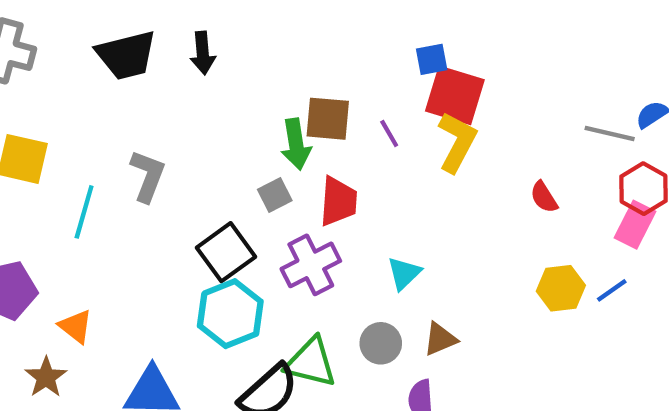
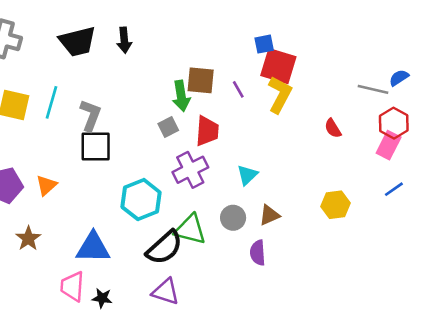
cyan line: (84, 212) -> (52, 102), moved
black square: (226, 252) -> (96, 146), moved, turned 36
yellow hexagon: (561, 288) -> (335, 205), moved
blue line: (612, 290) -> (394, 189), moved
orange triangle: (76, 326) -> (46, 185), moved, turned 40

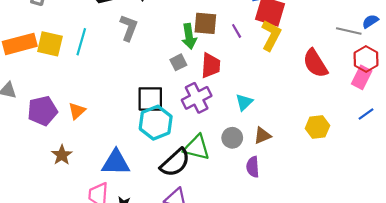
gray L-shape: (90, 115) -> (129, 28), moved
red semicircle: (333, 128) -> (315, 63), size x1.8
black square: (96, 146) -> (150, 99), moved

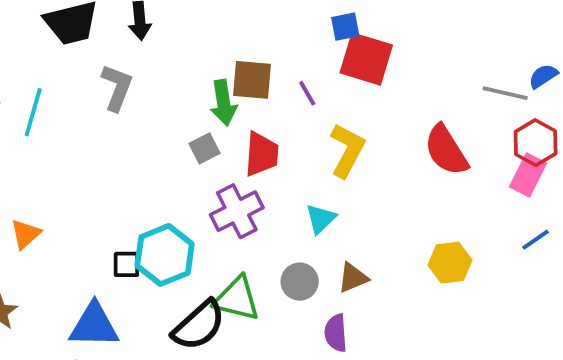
yellow L-shape: (271, 35) -> (347, 150), moved
black square: (150, 99) -> (126, 264), moved, size x0.6

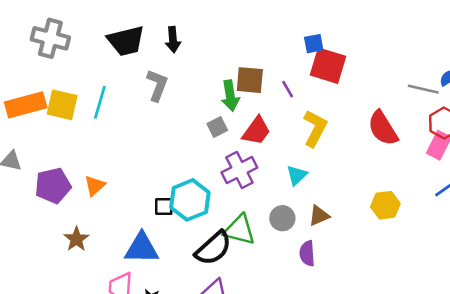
red trapezoid: (262, 154) -> (256, 131), turned 32

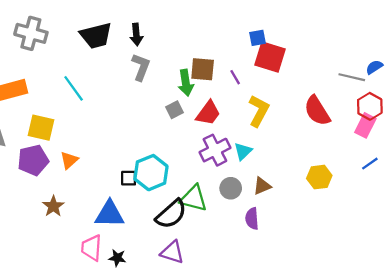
gray L-shape: (157, 85) -> (141, 67), moved
cyan line: (100, 102) -> (74, 88), turned -52
yellow square: (62, 105) -> (41, 128), moved
purple cross: (239, 170) -> (215, 150), moved

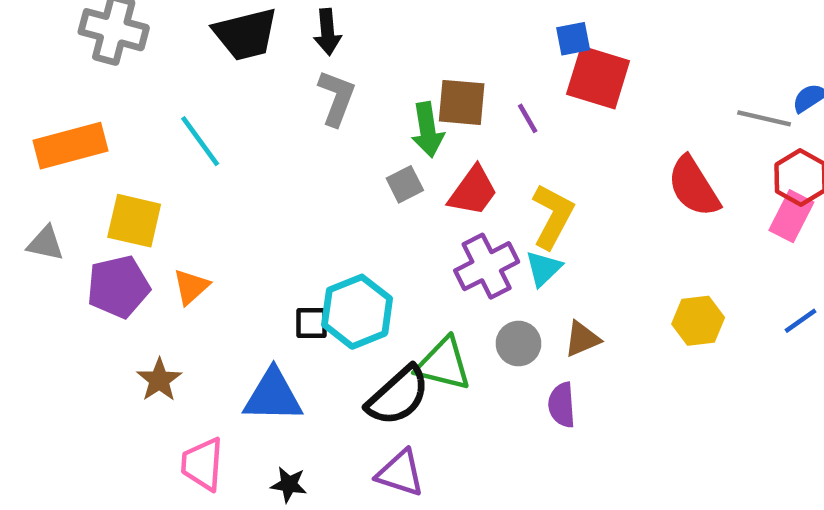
yellow L-shape: (259, 111) -> (553, 216), moved
blue line: (370, 164) -> (800, 321), moved
pink trapezoid: (92, 248) -> (202, 464), moved

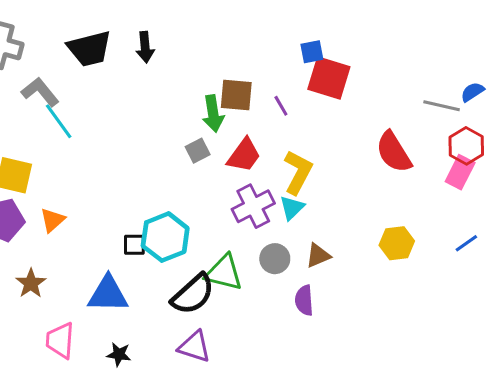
gray L-shape: (337, 98) -> (40, 92), moved, turned -60

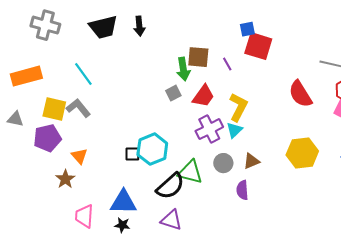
gray L-shape: (40, 92) -> (78, 108), moved
orange triangle: (52, 220) -> (79, 156), moved, turned -30
yellow hexagon: (397, 243) -> (302, 153), size x1.4
blue triangle: (108, 294) -> (123, 202), moved

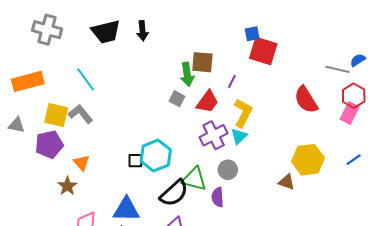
purple line: (227, 64) -> (232, 81), moved, turned 56
gray square: (173, 93) -> (177, 99), turned -35
brown triangle: (251, 161) -> (287, 182), moved, turned 42
purple semicircle: (242, 190) -> (218, 197), moved

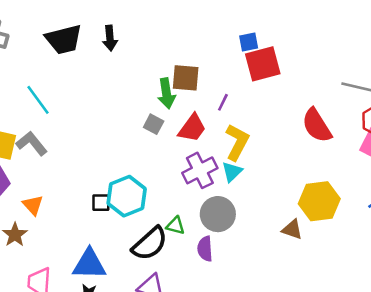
red square: (263, 51) -> (263, 64), turned -32
gray circle: (228, 170) -> (218, 214), size x1.4
green triangle: (194, 179) -> (175, 226), size x0.6

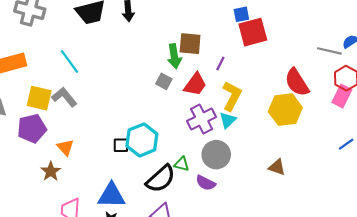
yellow hexagon: (319, 201) -> (285, 110), moved
purple semicircle: (205, 249) -> (206, 183), turned -60

